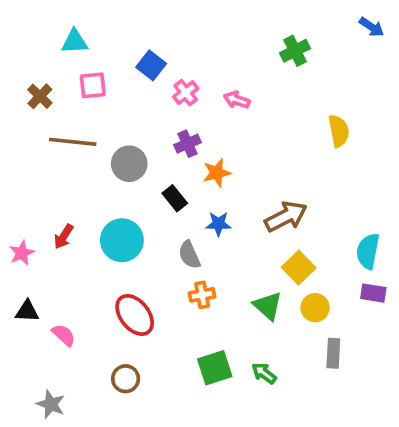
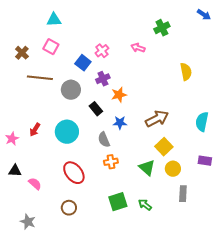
cyan triangle: (75, 42) -> (54, 20), moved
blue square: (151, 65) -> (83, 63), moved
pink square: (93, 85) -> (51, 47), turned 35
pink arrow: (237, 100) -> (138, 48), moved
cyan semicircle: (368, 251) -> (202, 122), moved

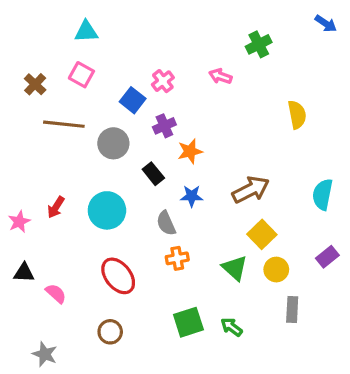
purple rectangle: (205, 161) -> (327, 257), turned -48

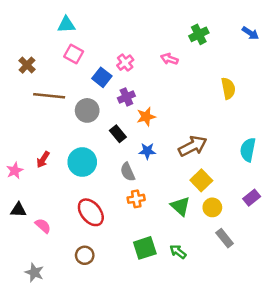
blue arrow: (326, 24) -> (250, 33), moved
pink square: (81, 75) -> (74, 54), moved
gray rectangle: (292, 309) -> (225, 238), turned -42

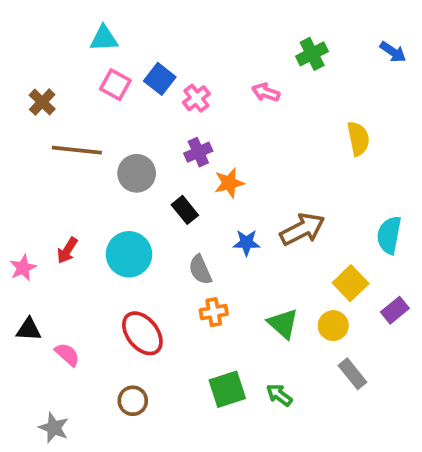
blue square: (102, 77) -> (160, 79), moved
blue star: (147, 151) -> (246, 243), moved
yellow square: (201, 180) -> (351, 283), moved

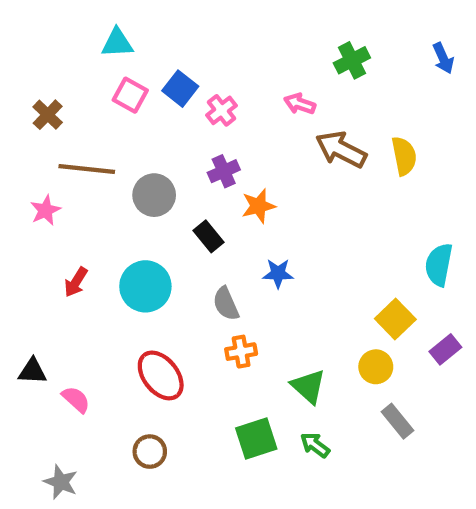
blue arrow: (393, 52) -> (443, 58), turned 32
brown arrow: (302, 229) -> (341, 149), moved, turned -126
pink star: (23, 268) -> (45, 210), moved
green triangle: (283, 324) -> (308, 386), moved

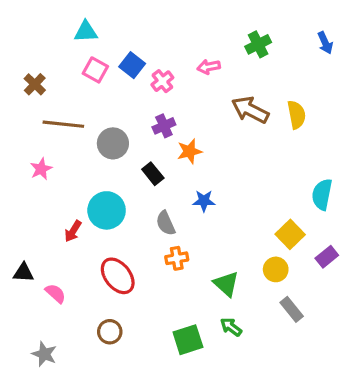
pink arrow: (300, 104) -> (209, 67), moved, turned -30
pink star: (45, 210) -> (41, 169), moved
red arrow: (76, 282) -> (73, 231), moved
green square: (256, 439) -> (188, 340), moved

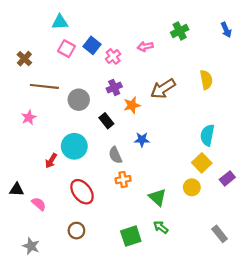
brown arrow: (250, 110) -> (163, 89), moved, turned -60
cyan semicircle: (322, 194) -> (207, 135), moved
gray rectangle: (292, 309) -> (220, 234), moved

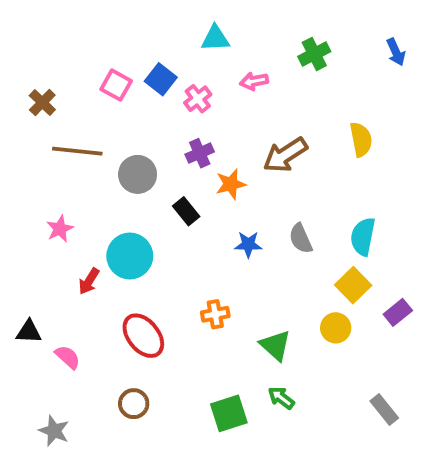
cyan triangle: (60, 22) -> (215, 38), moved
pink star: (29, 117) -> (60, 229), moved
gray semicircle: (115, 155) -> (301, 239), moved

